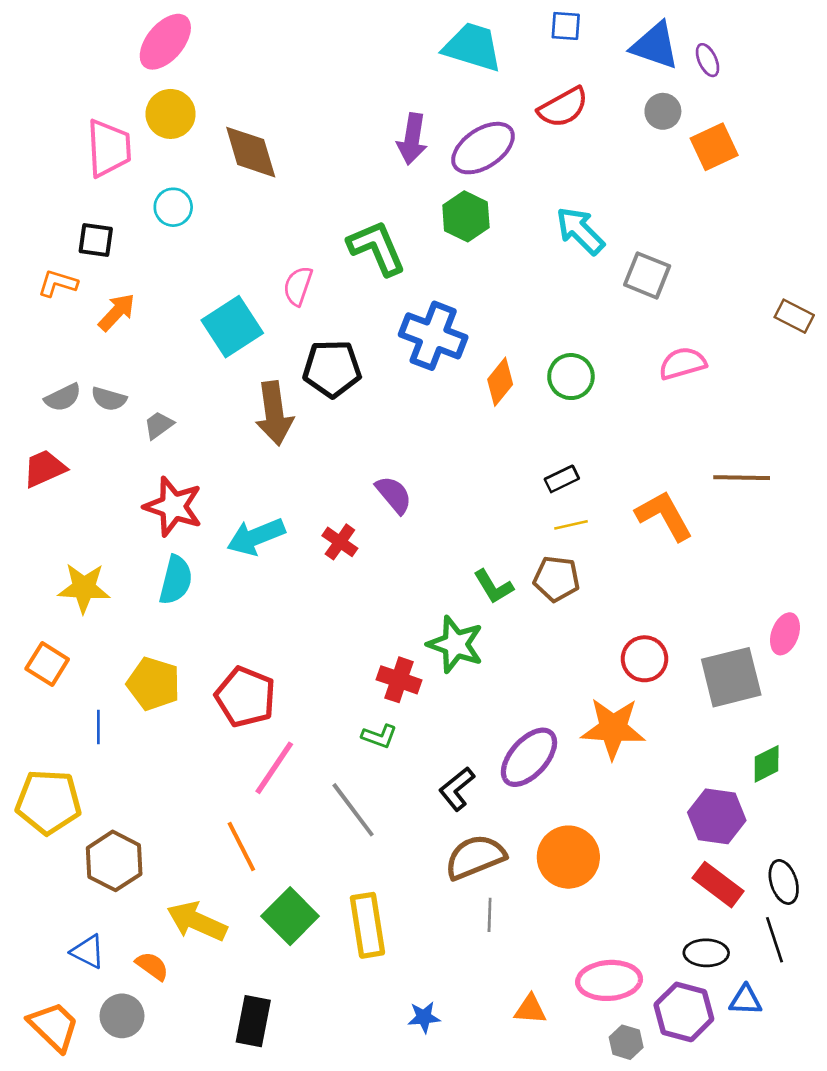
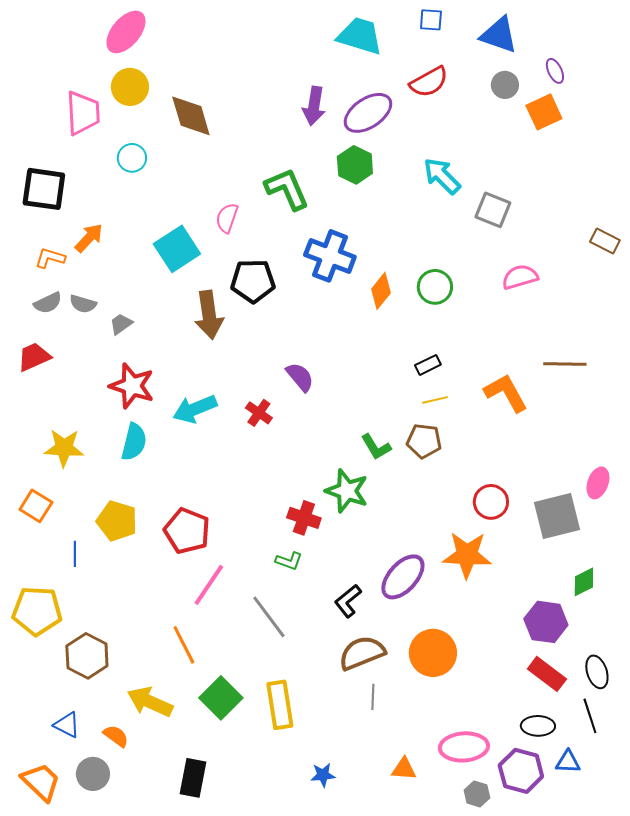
purple ellipse: (708, 60) -> (555, 71), moved
black square: (96, 240) -> (44, 189), moved, size x1.6
orange L-shape: (58, 283) -> (50, 258), moved

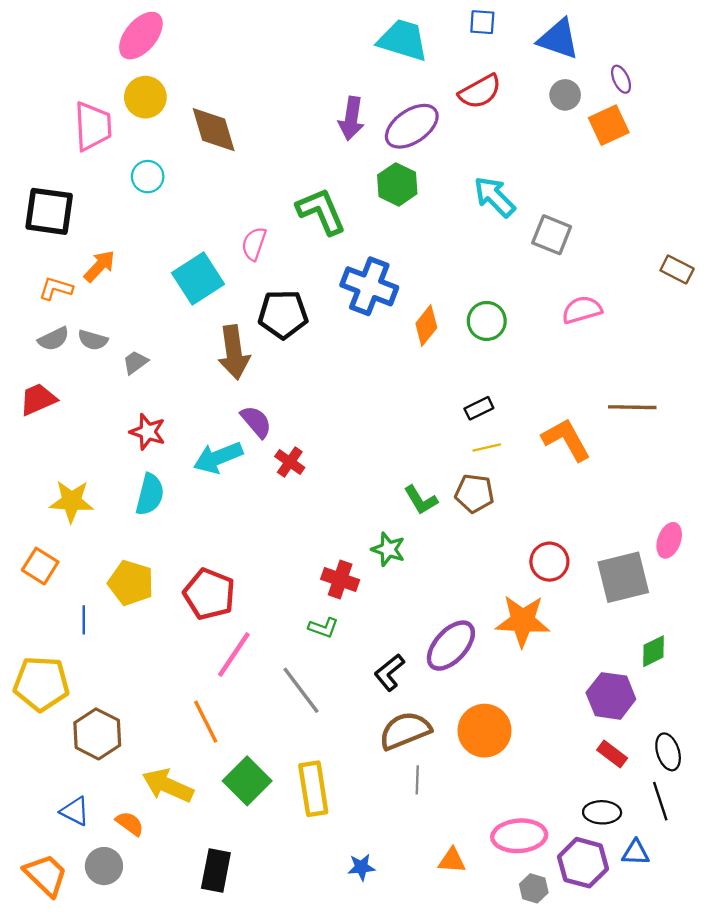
purple semicircle: (300, 377) -> (256, 422), moved
red star: (132, 386) -> (148, 432), size x0.7
green star: (347, 491) -> (388, 549), size x0.7
red rectangle: (547, 674) -> (612, 754), size x0.7

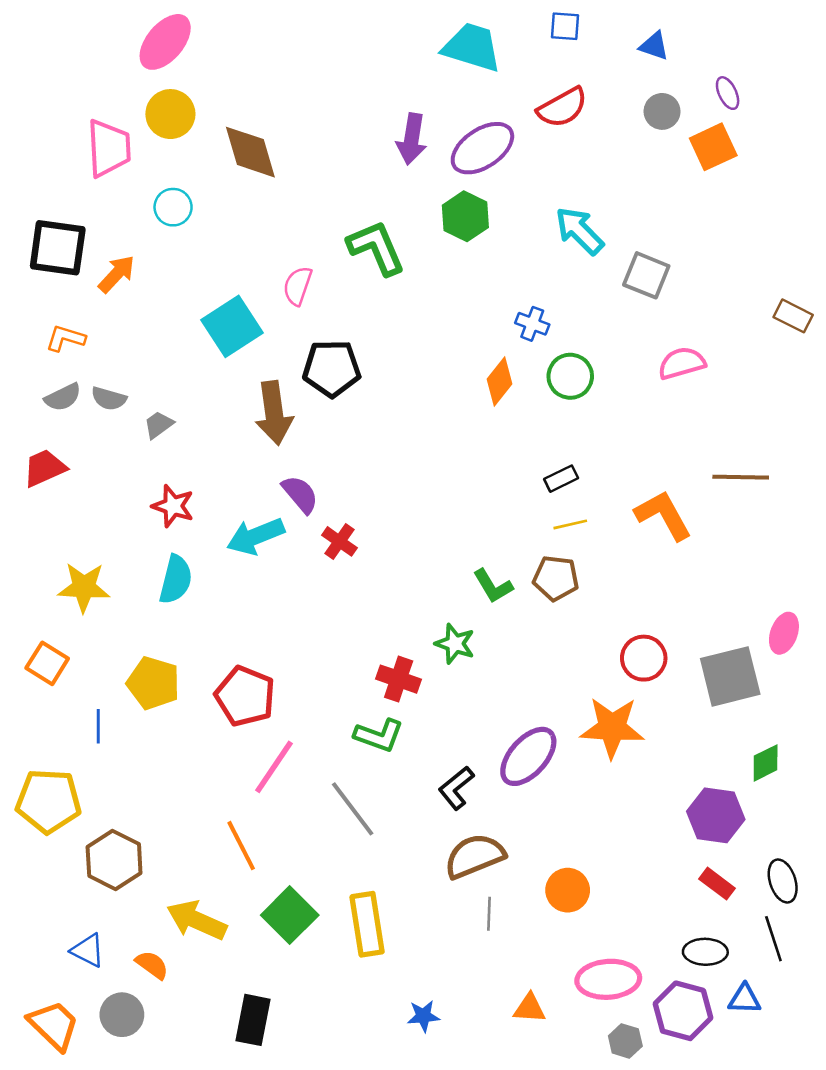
blue triangle: (558, 39) -> (654, 46), size x0.6
orange arrow: (100, 266) -> (117, 274), moved
blue cross: (369, 286) -> (532, 324), moved, size x0.5
green L-shape: (323, 628) -> (379, 735), size x1.4
orange circle: (485, 731) -> (568, 890), moved, size x0.7

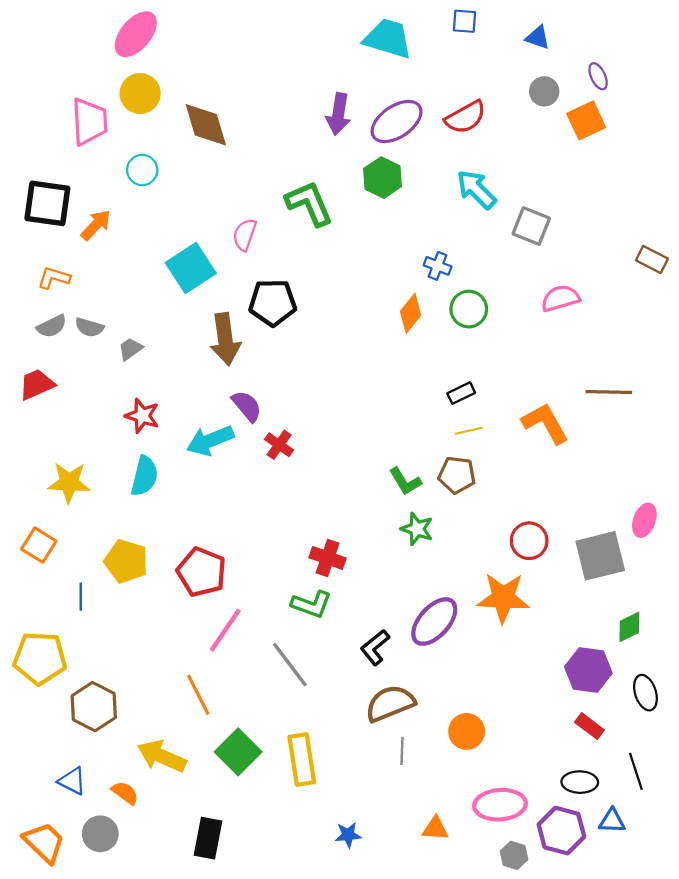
red semicircle: (562, 107) -> (466, 117), moved
green star: (455, 644) -> (417, 529), moved
black ellipse: (783, 881) -> (645, 693), moved

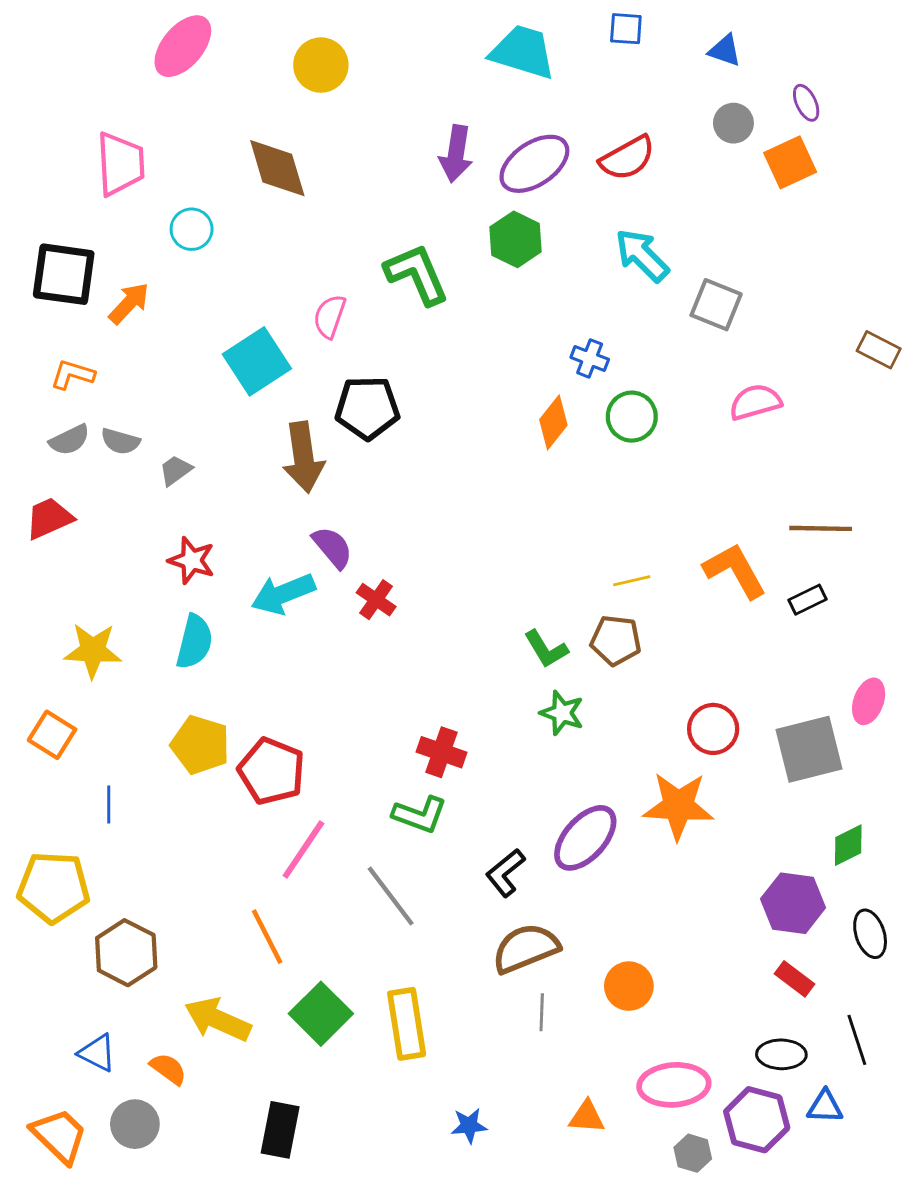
yellow circle: (140, 93) -> (321, 65), moved
black rectangle: (461, 393) -> (808, 600), moved
yellow pentagon: (126, 561) -> (200, 745), moved

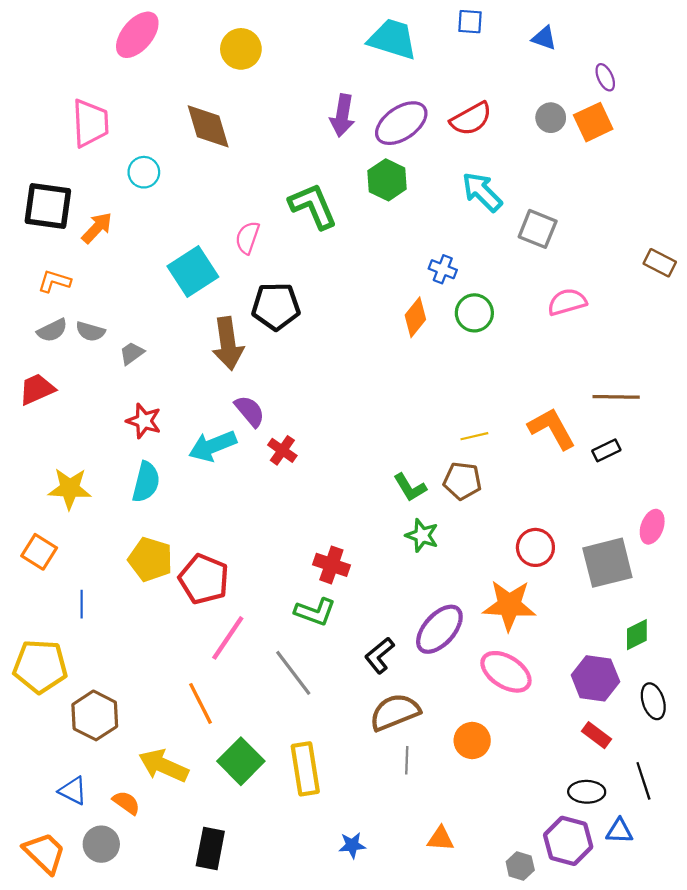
gray circle: (733, 123) -> (551, 118), moved
pink ellipse: (674, 1085) -> (506, 672), moved, turned 36

